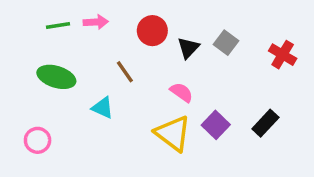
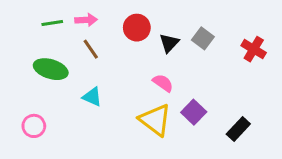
brown line: (125, 72) -> (91, 49), moved
black rectangle: (265, 123) -> (238, 129), moved

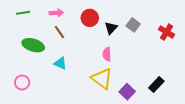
green line: (52, 23) -> (23, 13), moved
pink semicircle: (163, 83) -> (107, 54), turned -128
purple square: (194, 112) -> (127, 92), moved

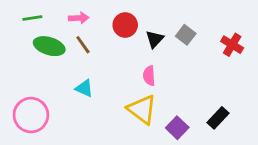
green ellipse: (33, 45) -> (49, 46), moved
pink circle: (22, 83) -> (31, 115), size x1.6

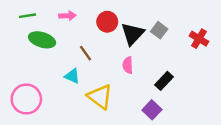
black triangle: (155, 39) -> (133, 34), size x1.5
brown line: (83, 45) -> (85, 53), moved
yellow triangle: (142, 109) -> (100, 97), moved
black rectangle: (218, 118) -> (164, 81), moved

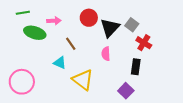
pink arrow: (67, 16) -> (54, 21), moved
red cross: (199, 39) -> (144, 43), moved
black rectangle: (164, 81) -> (136, 67), turned -35

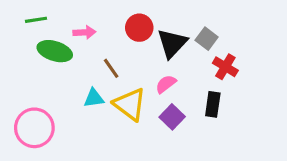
pink semicircle: (106, 54) -> (166, 84), turned 56
cyan triangle: (60, 63) -> (94, 98), turned -32
yellow triangle: (83, 80) -> (130, 104), moved
purple square: (126, 91) -> (172, 117), moved

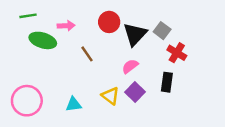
cyan triangle: (94, 98) -> (74, 104), moved
yellow triangle: (130, 104) -> (110, 96), moved, size x0.7

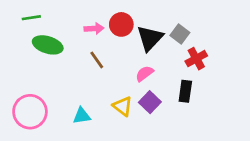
pink arrow: (66, 26) -> (94, 29), moved
red cross: (177, 53) -> (196, 59), turned 30

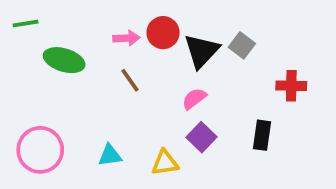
green line: (31, 18) -> (26, 23), moved
red cross: (196, 59) -> (291, 86), moved, turned 30
black rectangle: (185, 91) -> (262, 135), moved
yellow triangle: (123, 106) -> (165, 163), moved, turned -45

